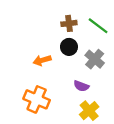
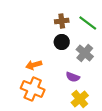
orange arrow: (42, 60) -> (34, 65), moved

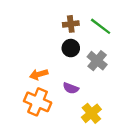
purple semicircle: (73, 77) -> (71, 88), moved

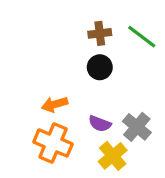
gray cross: (97, 61) -> (137, 127), moved
yellow cross: (91, 113) -> (113, 156), moved

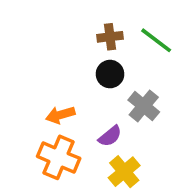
purple semicircle: (100, 124) -> (110, 136), turned -60
gray cross: (137, 127) -> (144, 106), moved

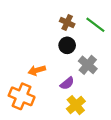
brown cross: (110, 37) -> (67, 23), turned 32
orange cross: (59, 157) -> (22, 96), moved

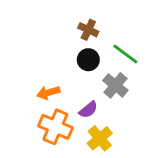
green line: (95, 25) -> (125, 54), moved
orange cross: (22, 96) -> (55, 127), moved

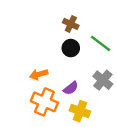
gray cross: (115, 85) -> (103, 80), moved
yellow cross: (100, 138) -> (80, 111), turned -30

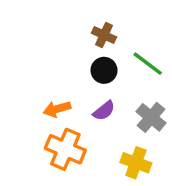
purple semicircle: (71, 88) -> (104, 111), moved
yellow cross: (80, 111) -> (136, 163), moved

